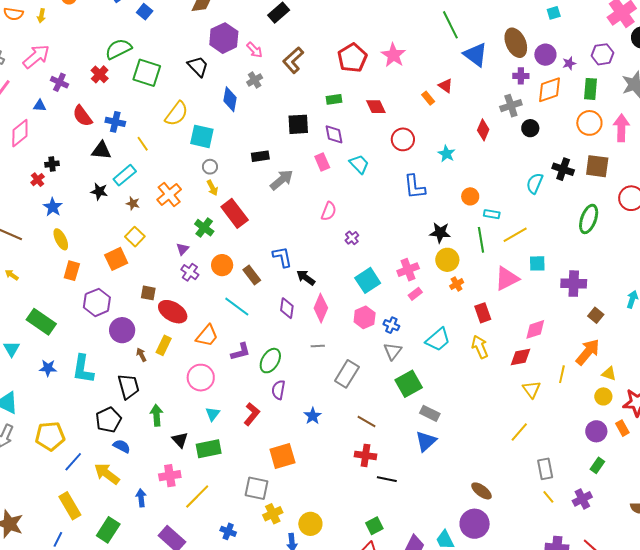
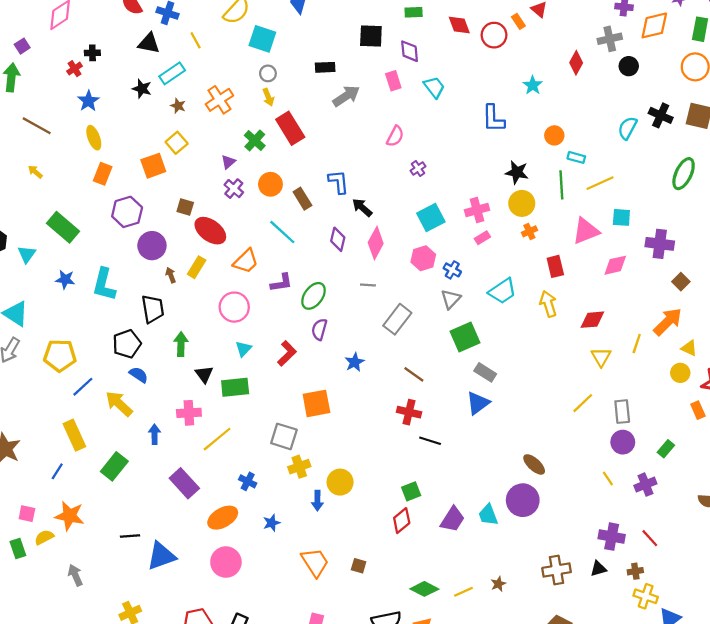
red circle: (403, 139) -> (494, 35), moved
pink diamond: (535, 329) -> (615, 265), moved
purple circle: (596, 431) -> (623, 442), moved
gray rectangle: (545, 469) -> (622, 412), moved

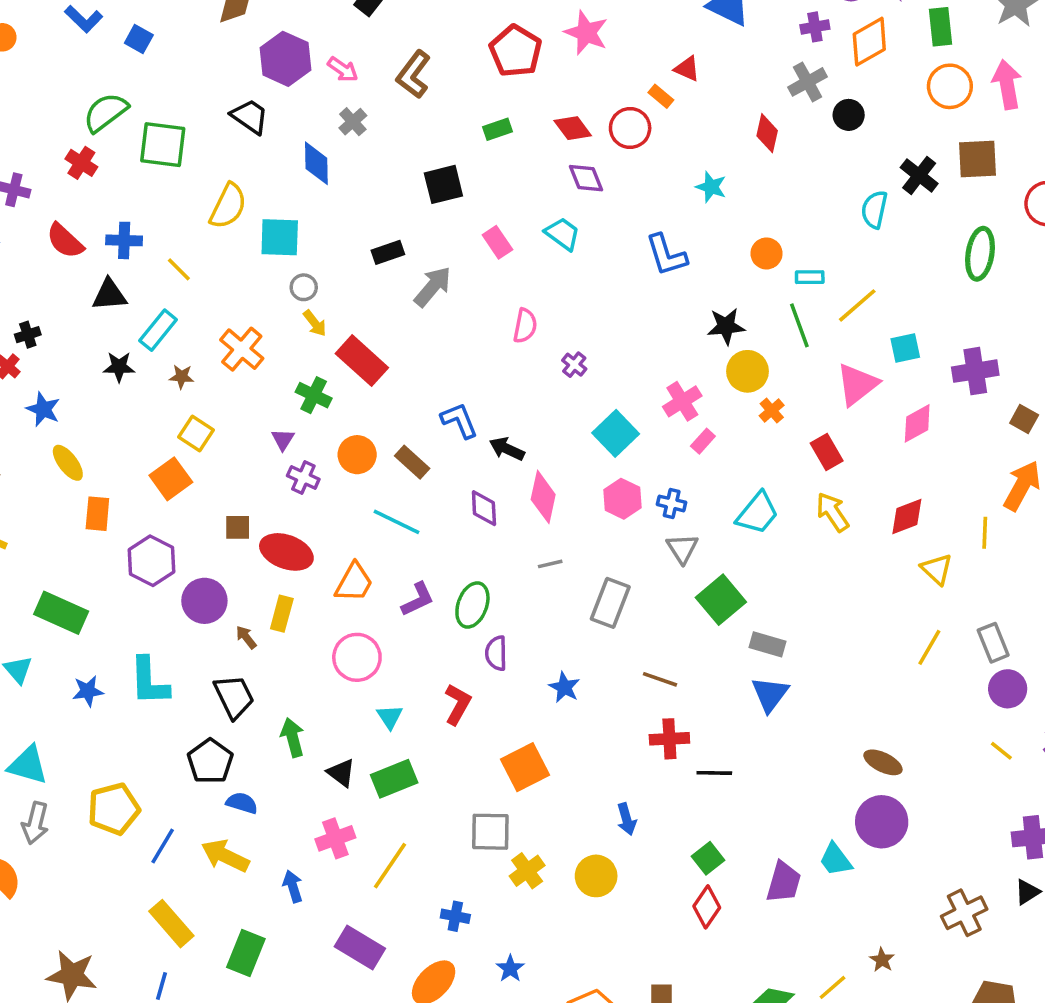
purple diamond: (410, 51) -> (586, 178), moved
black cross: (661, 115) -> (919, 175), turned 30
blue arrow: (317, 501) -> (627, 819), moved

